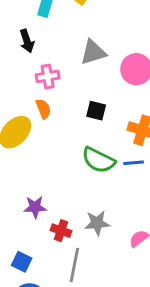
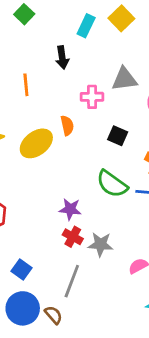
pink cross: (48, 76) -> (92, 97), moved
purple star: (35, 207) -> (70, 209), moved
red cross: (61, 231) -> (73, 237), moved

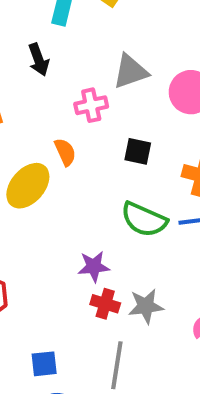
blue square: (21, 269) -> (44, 364), turned -30

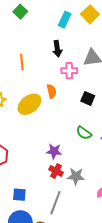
black arrow: (39, 60) -> (57, 49), moved
green semicircle: (144, 219) -> (84, 133), size x0.7

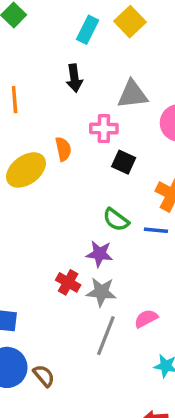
pink cross: (69, 71) -> (104, 129), moved
purple star: (54, 151) -> (99, 254), moved
gray line: (55, 203) -> (106, 336), moved

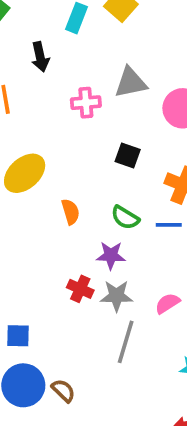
black arrow: (74, 78) -> (40, 57), moved
pink cross: (104, 129) -> (86, 103), moved
orange semicircle: (63, 149) -> (71, 212), moved
pink semicircle: (146, 319) -> (167, 303), moved

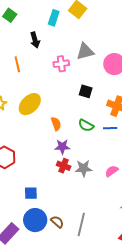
purple star: (111, 255) -> (62, 147), moved
gray line: (126, 342) -> (81, 224), moved

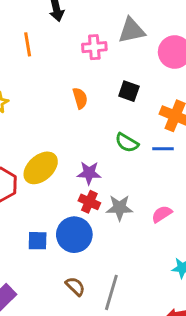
yellow ellipse: (30, 104) -> (41, 168), moved
orange semicircle: (56, 124) -> (80, 98), moved
blue circle: (35, 220) -> (74, 235), moved

